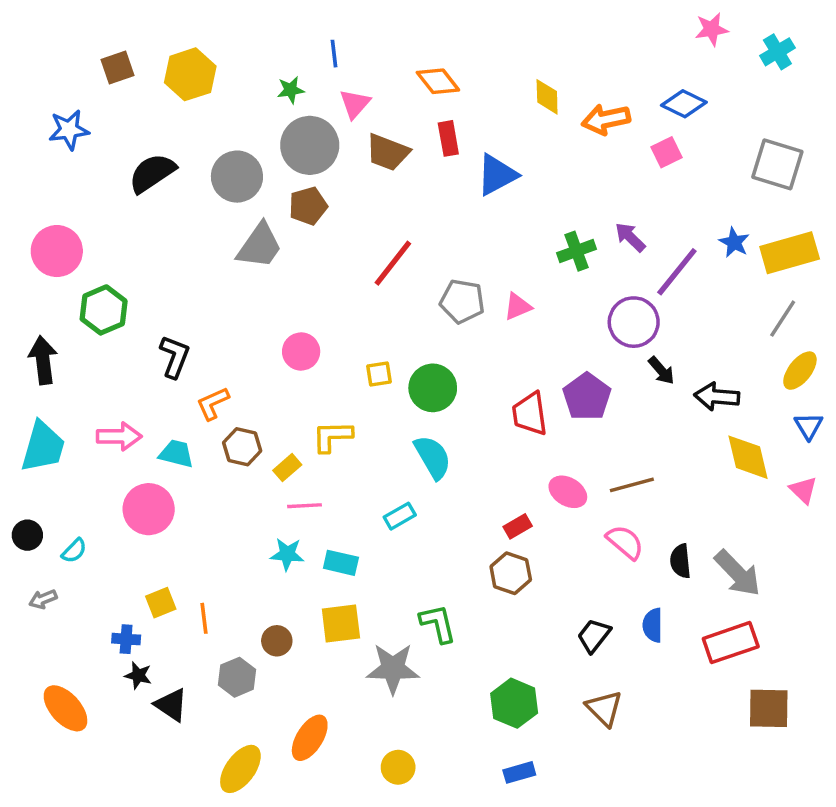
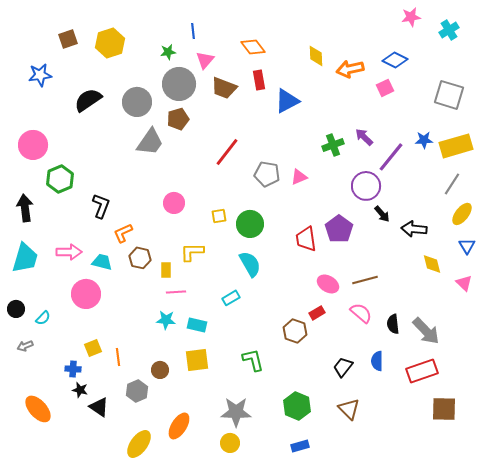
blue star: (734, 242) -> (424, 140), turned -30
yellow diamond: (748, 457) -> (432, 264), size x0.7
yellow rectangle: (287, 468) -> (166, 270), turned -49
red rectangle: (518, 526) -> (317, 313), moved
gray star: (393, 669) -> (236, 412), moved

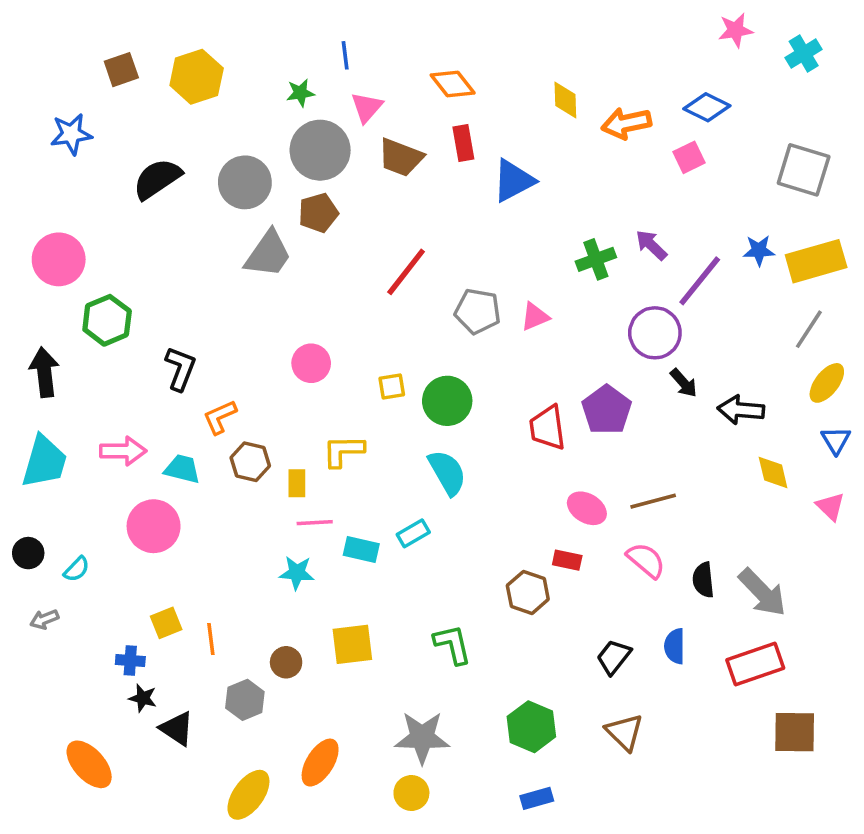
red rectangle: (317, 313) -> (567, 560), turned 42
cyan rectangle: (197, 325) -> (361, 549), moved
orange ellipse: (38, 409) -> (89, 764), moved

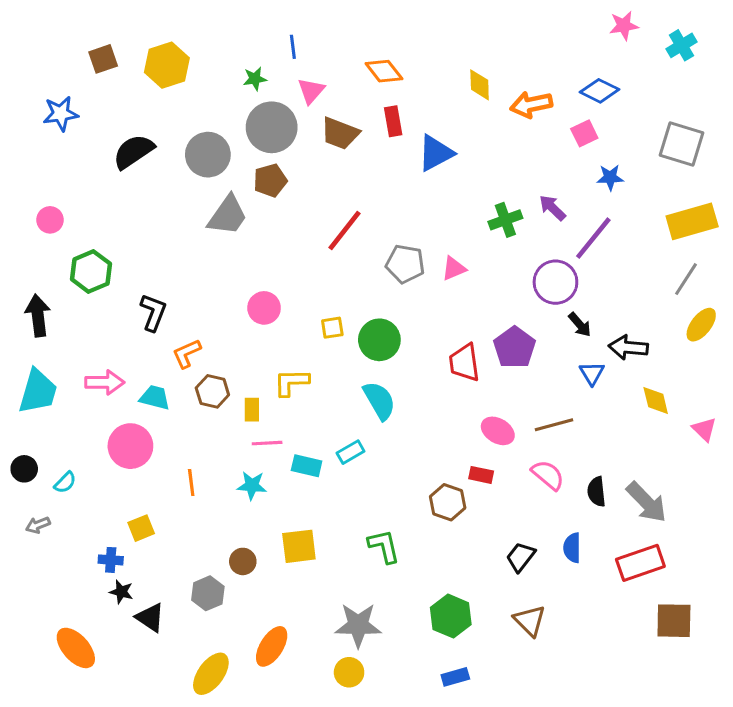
blue star: (759, 250) -> (610, 177), moved
pink circle: (59, 259) -> (50, 220), size x0.6
blue triangle: (836, 440) -> (592, 373), moved
orange line: (211, 639) -> (191, 482), moved

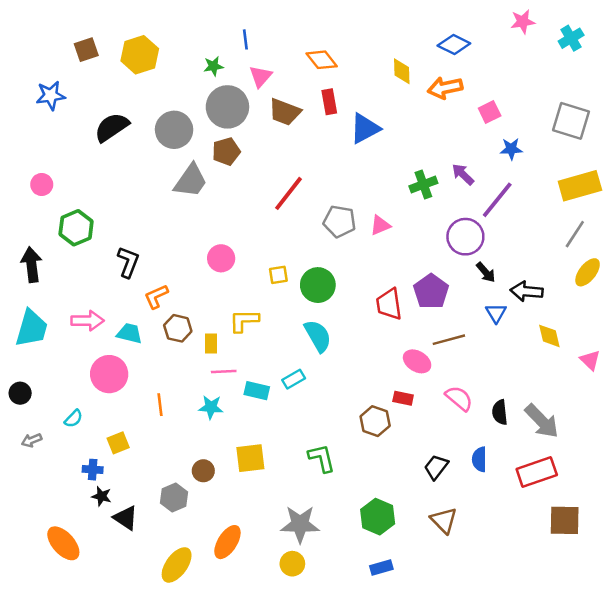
blue diamond: (600, 91) -> (454, 45), moved
brown line: (554, 425) -> (449, 340), moved
cyan semicircle: (65, 482) -> (74, 419), moved

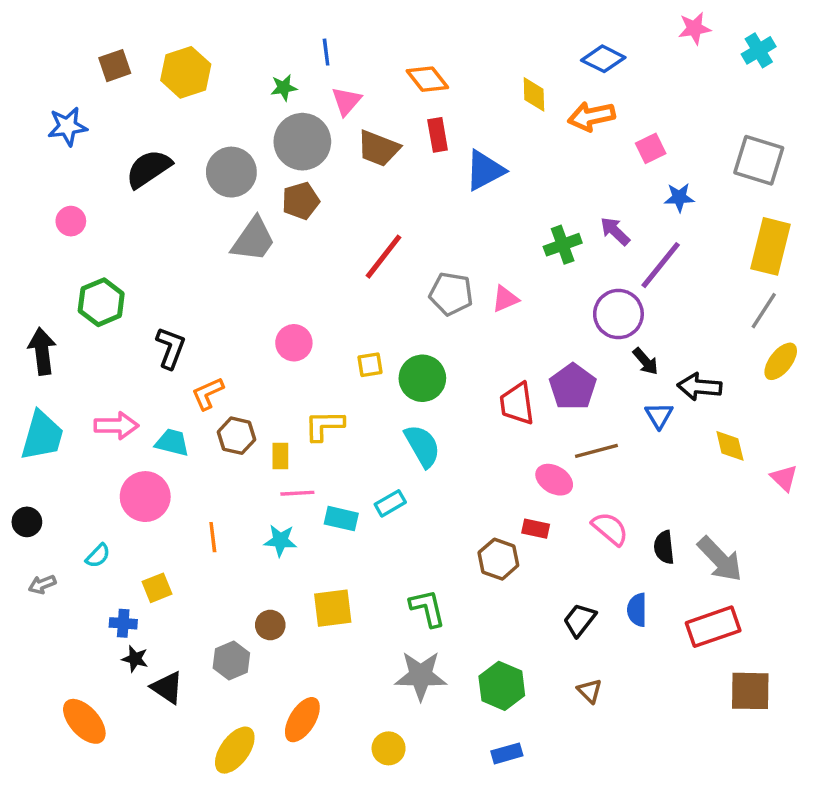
pink circle: (42, 185) -> (71, 221), moved
yellow rectangle: (580, 186) -> (771, 246), turned -60
brown triangle: (444, 520) -> (590, 691), size x0.7
gray star: (300, 524) -> (421, 676), moved

